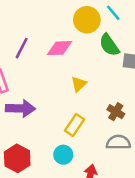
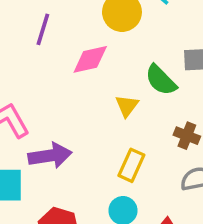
green semicircle: (109, 45) -> (161, 80), moved
purple line: (22, 48) -> (43, 29), moved

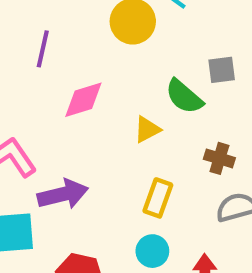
pink diamond: (90, 59) -> (83, 100), moved
yellow triangle: (127, 106) -> (147, 129), turned 30

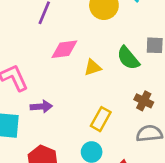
yellow triangle: (147, 129) -> (93, 67), moved
purple arrow: (63, 194) -> (41, 107), size x0.7

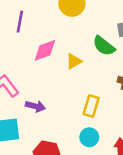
purple arrow: (41, 107) -> (35, 106), turned 30

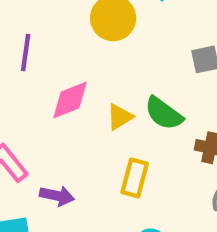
green semicircle: (104, 46) -> (164, 113), moved
yellow rectangle: (91, 106) -> (135, 178), moved

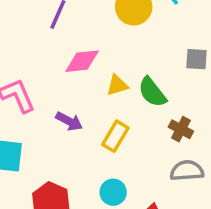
purple arrow: (57, 196) -> (69, 121), moved

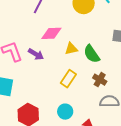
purple arrow: (69, 121) -> (36, 54), moved
brown cross: (181, 129) -> (100, 80), moved

